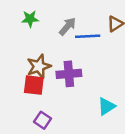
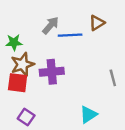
green star: (30, 19) -> (14, 42), moved
cyan triangle: (106, 106) -> (88, 114), moved

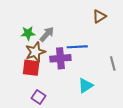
gray arrow: (51, 25) -> (47, 34), moved
blue line: (70, 35) -> (77, 47), moved
cyan triangle: (88, 114) -> (86, 86), moved

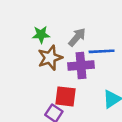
gray arrow: (47, 34) -> (77, 37), moved
red square: (31, 68) -> (65, 96), moved

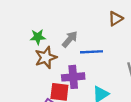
purple cross: (81, 65) -> (73, 77), moved

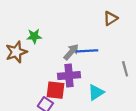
gray arrow: (70, 39) -> (71, 52), moved
brown star: (46, 57) -> (16, 52), moved

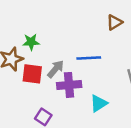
gray arrow: (71, 52) -> (56, 69), moved
red square: (56, 90) -> (32, 74), moved

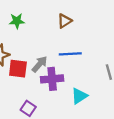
brown triangle: (115, 22) -> (65, 21), moved
green star: (31, 42) -> (17, 21), moved

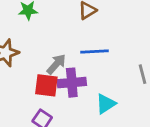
red square: (18, 69) -> (46, 85), moved

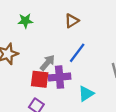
blue line: (94, 51) -> (77, 53), turned -50

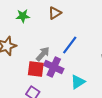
brown triangle: (72, 21) -> (55, 13), moved
purple cross: (60, 77) -> (54, 67), turned 30

